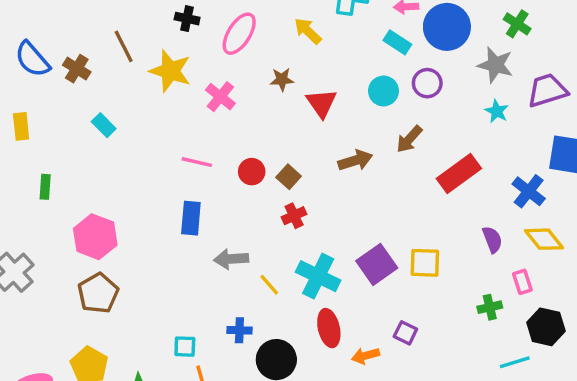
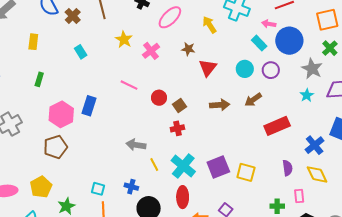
yellow star: (170, 71) -> (124, 39), moved, size x0.7
blue rectangle: (191, 218) -> (89, 106), moved

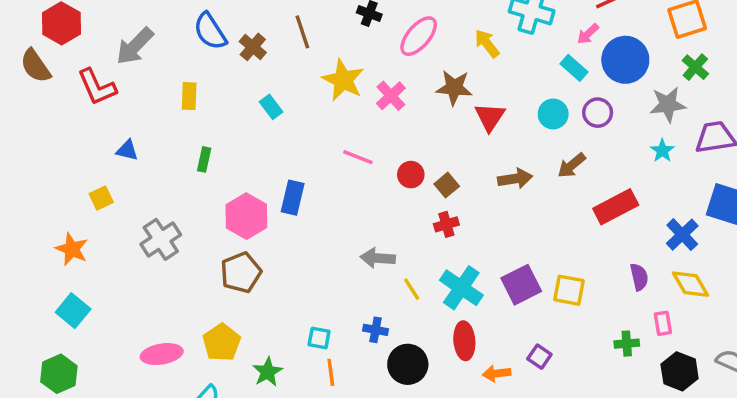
pink arrow: (269, 24) -> (588, 34), turned -48
yellow star: (124, 39) -> (343, 80), size x1.4
brown star: (188, 49) -> (454, 88), size x1.5
gray star: (312, 69) -> (668, 105), turned -30

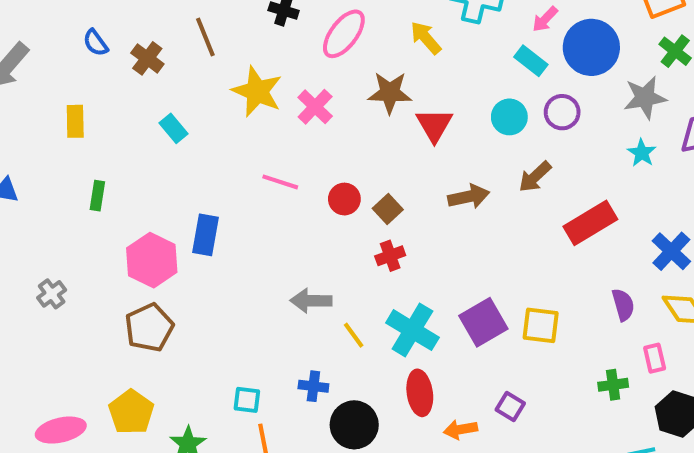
blue semicircle: (210, 31) -> (96, 43), size x0.6
gray cross: (161, 239) -> (52, 294), size x0.6

